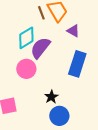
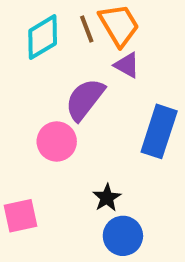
purple triangle: (73, 31) -> (127, 65), moved
cyan diamond: (26, 38) -> (43, 37), moved

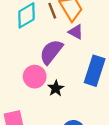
black star: (107, 198) -> (56, 88), moved

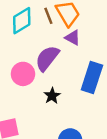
pink circle: (35, 77) -> (23, 74), moved

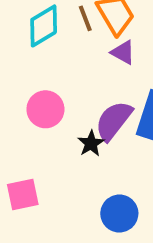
purple semicircle: (47, 58) -> (114, 121), moved

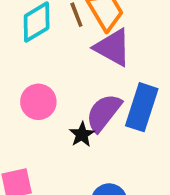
purple triangle: (123, 52) -> (113, 47), size x1.6

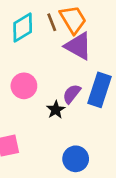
purple semicircle: (104, 113) -> (72, 94), size x0.7

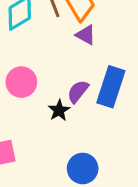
purple triangle: (78, 46) -> (86, 35), size x0.6

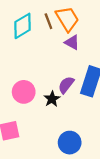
pink circle: (21, 82) -> (24, 92), moved

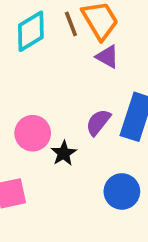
black star: (52, 99) -> (64, 153), moved
blue circle: (70, 143) -> (122, 191), moved

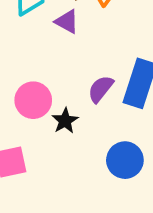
purple triangle: (107, 57) -> (67, 22), moved

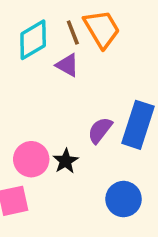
pink circle: (33, 100) -> (31, 159), moved

